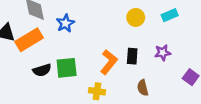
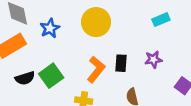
yellow circle: (136, 17) -> (96, 22), moved, size x1.5
green square: (67, 68) -> (51, 76), turned -30

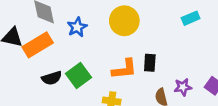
purple star: (153, 59) -> (183, 87), moved
orange L-shape: (96, 69) -> (124, 69), turned 45

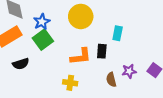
cyan rectangle: (191, 18) -> (118, 33), moved, turned -56
green square: (78, 76) -> (43, 40), moved

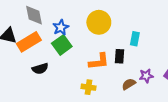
brown semicircle: (111, 80) -> (129, 84), turned 72

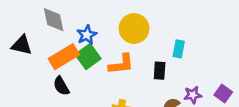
orange rectangle: (29, 42) -> (64, 57), moved
orange L-shape: (99, 61) -> (121, 64), moved
black semicircle: (40, 69) -> (61, 86), turned 77

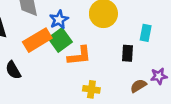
orange L-shape: (121, 64) -> (79, 56), moved
black semicircle: (61, 86) -> (13, 70), moved

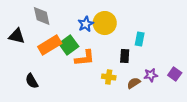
blue star: (59, 20) -> (86, 24), moved
black semicircle: (13, 70) -> (32, 81), moved
yellow cross: (91, 89) -> (109, 77), moved

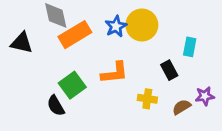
orange rectangle: (50, 45) -> (75, 35), moved
green square: (69, 45) -> (72, 85), moved
black rectangle: (125, 56) -> (169, 70), turned -32
black semicircle: (32, 81) -> (56, 106), moved

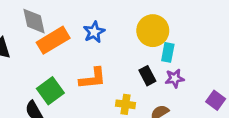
yellow circle: (142, 25) -> (153, 31), moved
purple star: (205, 96) -> (175, 78), moved

